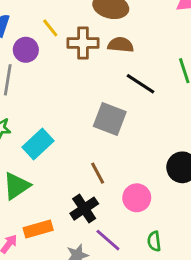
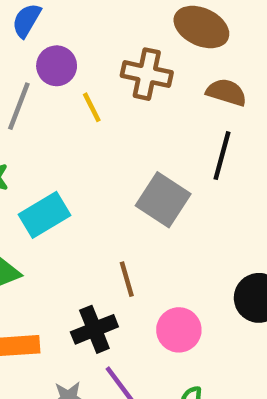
yellow line: (50, 28) -> (92, 107), moved
brown semicircle: (121, 45) -> (226, 92), moved
black line: (141, 84) -> (222, 156), turned 60

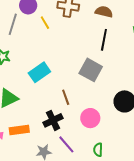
gray square: (163, 200) -> (91, 70), moved
cyan rectangle: (44, 215) -> (39, 72), moved

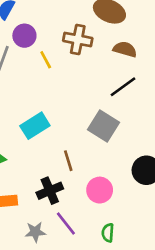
black line: (104, 40) -> (123, 87), turned 40

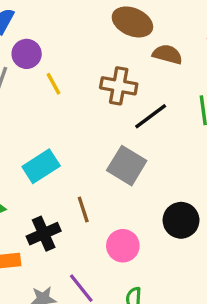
brown cross: (78, 39) -> (119, 86), moved
brown semicircle: (125, 49) -> (167, 54), moved
black cross: (50, 191) -> (44, 234), moved

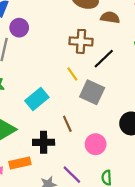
yellow line: (53, 84) -> (72, 74), moved
black cross: (44, 234) -> (44, 142), turned 30

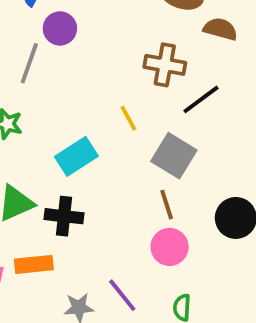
yellow line: (72, 74) -> (128, 118), moved
brown line: (67, 124) -> (167, 205), moved
black cross: (44, 142) -> (64, 216), moved

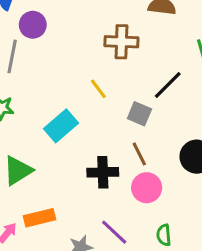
black line: (201, 99) -> (168, 85), moved
gray square: (174, 156) -> (139, 114), size x0.7
black cross: (64, 216) -> (103, 172), moved

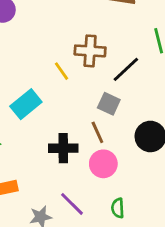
brown cross: (121, 42) -> (90, 51), moved
gray square: (139, 114) -> (109, 104), moved

